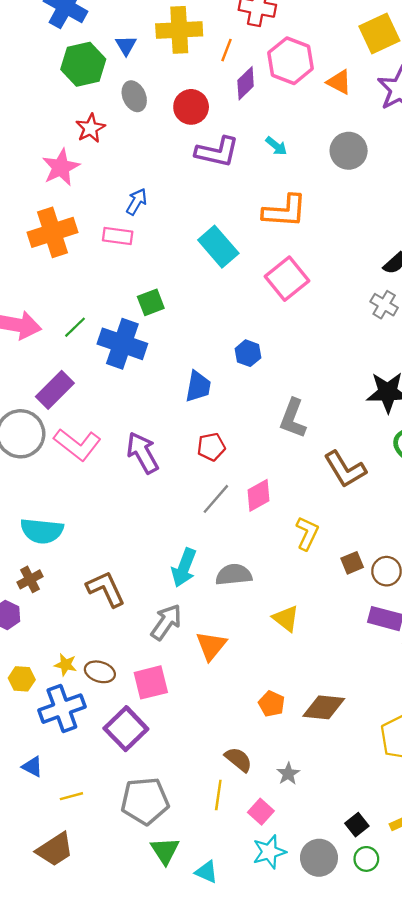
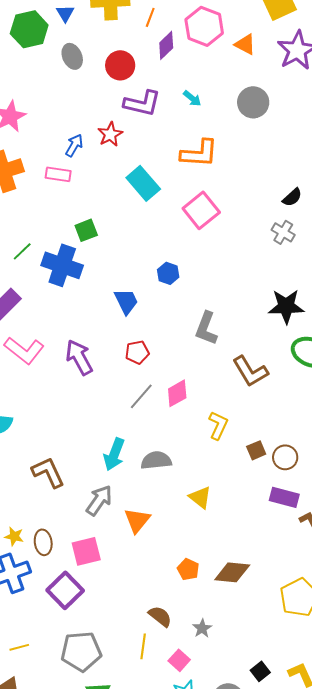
red star: (90, 128) -> (110, 134), moved
blue trapezoid: (198, 386) -> (126, 301), turned -36
brown ellipse: (100, 672) -> (43, 542), turned 65

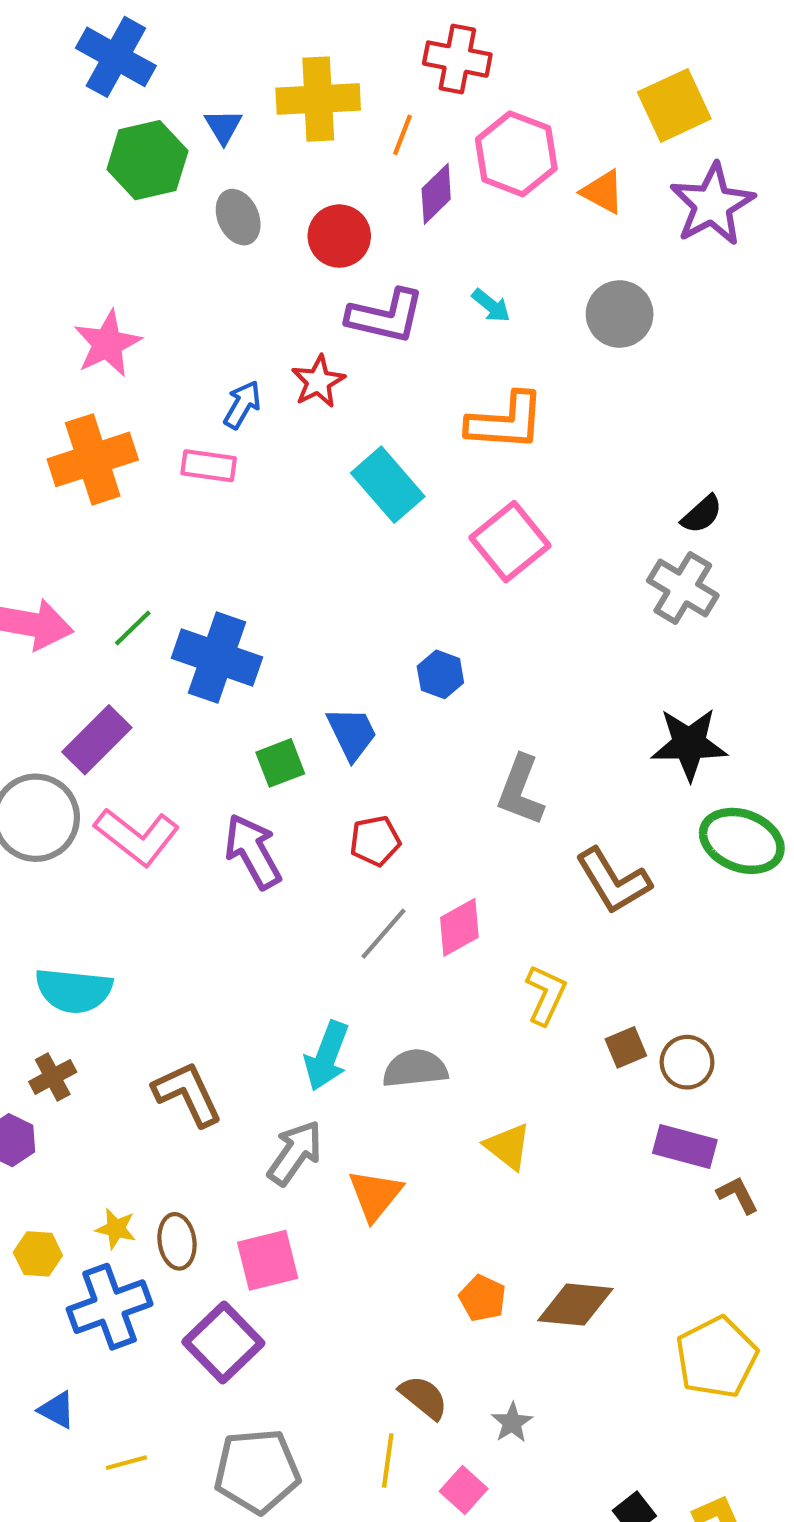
green square: (86, 230) -> (280, 763), moved
gray cross: (283, 232) -> (683, 588), size x1.4

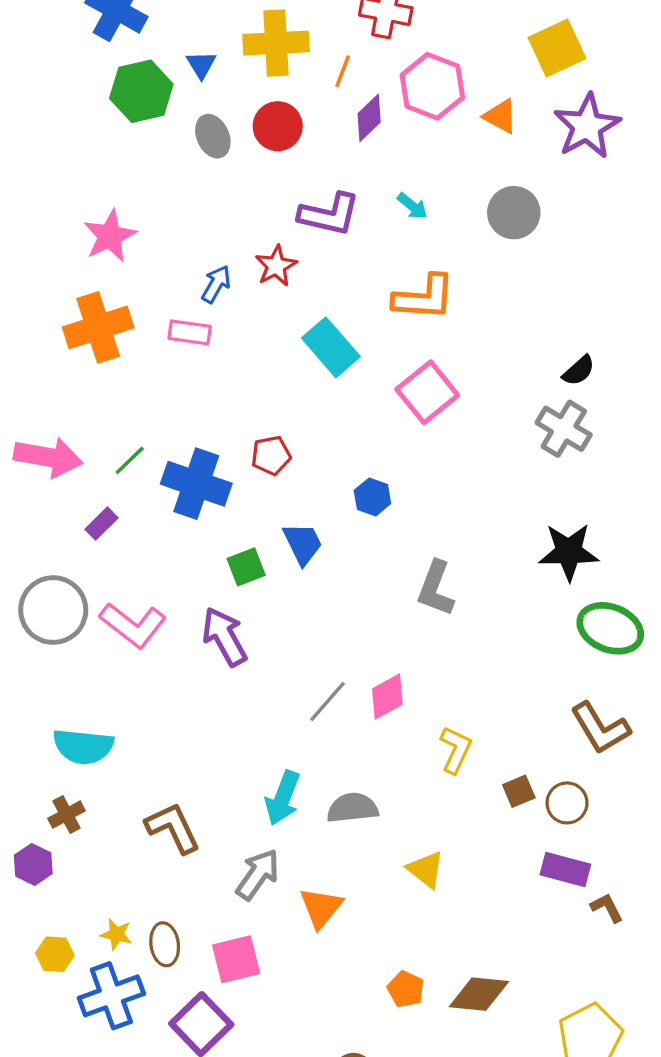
red circle: (339, 236) -> (278, 126), moved
purple rectangle: (97, 740) -> (101, 524), moved, size x0.6
red pentagon: (375, 841) -> (271, 455), moved
brown L-shape: (613, 881) -> (600, 728), moved

